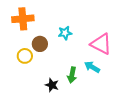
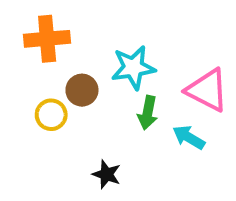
cyan star: (65, 33) -> (133, 68), size x1.5
green arrow: (72, 75) -> (148, 113), moved

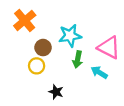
orange cross: (47, 39) -> (25, 21), turned -35
yellow circle: (51, 115) -> (37, 66), moved

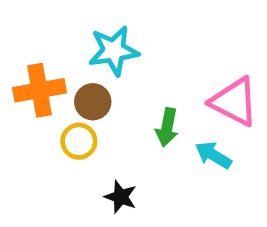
orange cross: (25, 21) -> (39, 90), moved, turned 30
cyan star: (70, 36) -> (114, 51), moved

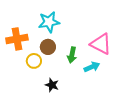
brown circle: (93, 102) -> (48, 47), moved
cyan arrow: (213, 155) -> (92, 67), turned 126

